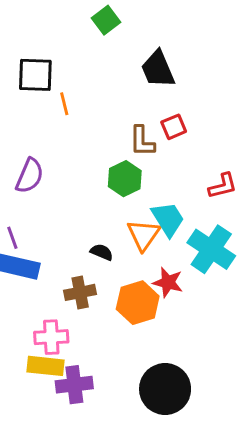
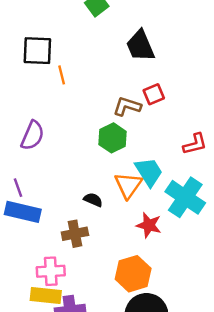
brown L-shape: (142, 141) -> (127, 106), turned 108
orange hexagon: (138, 303) -> (133, 274), moved

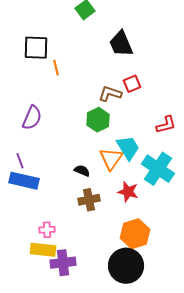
brown cross: (75, 234) -> (89, 200), moved
pink cross: (51, 271) -> (47, 230), size x0.7
orange hexagon: (133, 274) -> (135, 234), moved

